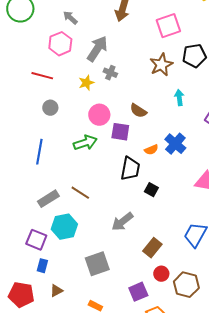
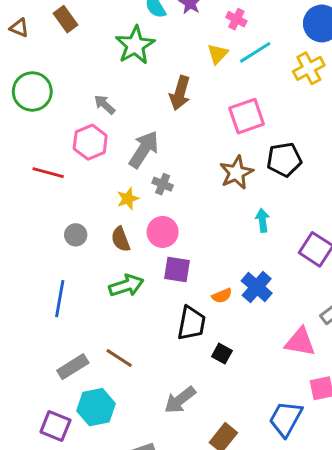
red line: (42, 76) -> (48, 173), moved
brown semicircle: (138, 111) -> (121, 239), moved, turned 36
pink circle: (99, 115) -> (163, 232), moved

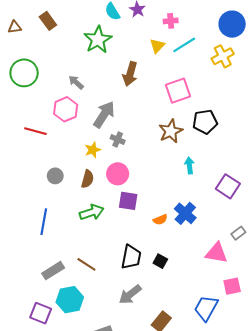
pink cross: (236, 19) -> (171, 21), turned -32
brown triangle: (19, 28) -> (15, 27), turned -32
brown semicircle: (121, 239) -> (87, 179), turned -144
black trapezoid: (192, 323) -> (131, 257), moved

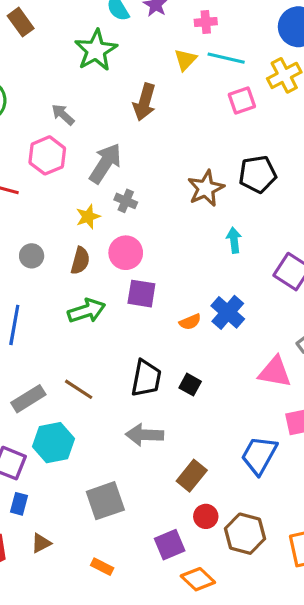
cyan line: (184, 45) -> (226, 58), turned 45
pink square: (178, 91) -> (242, 100), moved, size x0.7
gray arrow: (130, 294) -> (145, 435), turned 40

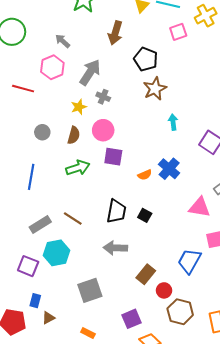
black pentagon: (258, 174) -> (146, 59), moved, turned 30
blue rectangle: (19, 504) -> (35, 301), moved
red circle: (206, 516) -> (164, 290), moved

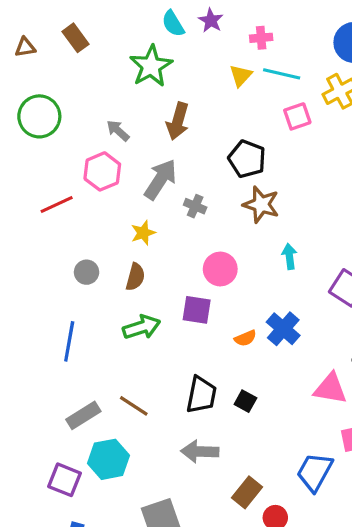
brown arrow: (115, 33) -> (178, 121), moved
red line: (23, 89) -> (57, 205), turned -40
brown star: (155, 89) -> (261, 205), turned -30
gray cross: (103, 97) -> (195, 206), moved
pink circle: (103, 130) -> (220, 269), moved

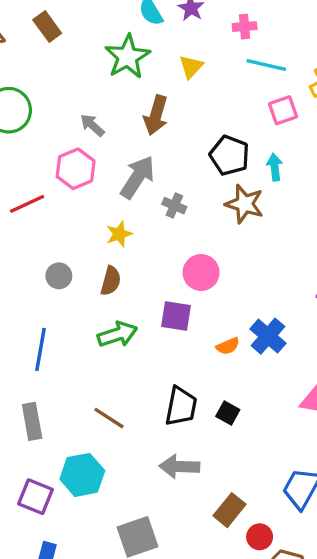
yellow triangle: (241, 76) -> (191, 67), moved
cyan arrow: (289, 256) -> (275, 167), moved
gray rectangle: (83, 415) -> (32, 421), moved, turned -68

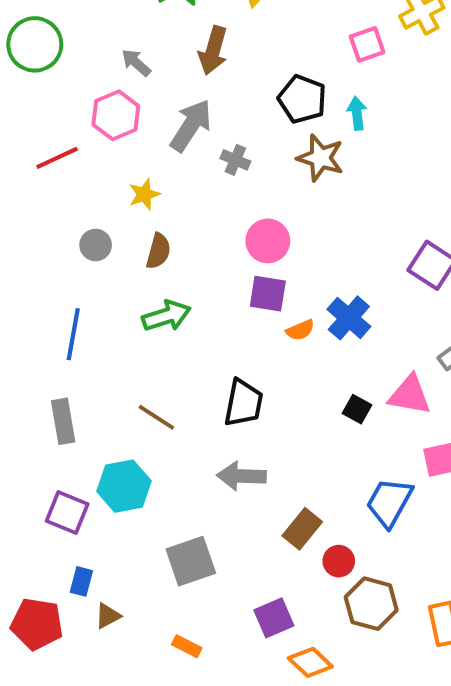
yellow star: (119, 234) -> (144, 194), moved
purple square: (176, 316) -> (268, 294), moved
black square: (228, 413) -> (357, 409), moved

